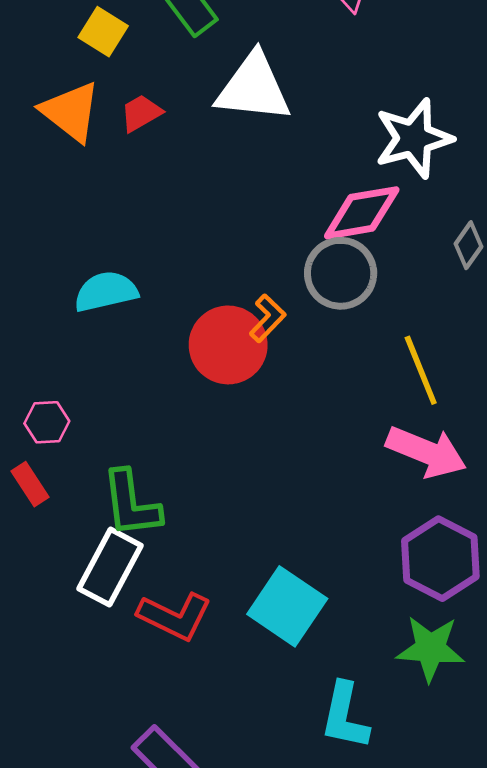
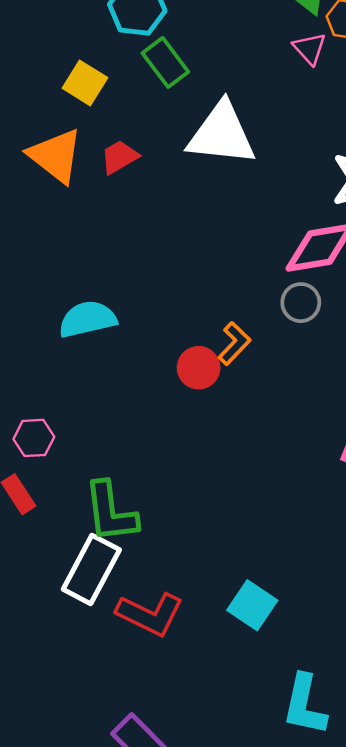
gray circle: (341, 273) -> (301, 303), size x0.6
red circle: (228, 345) -> (199, 368), size x0.6
cyan square: (287, 606) -> (252, 605), size x0.7

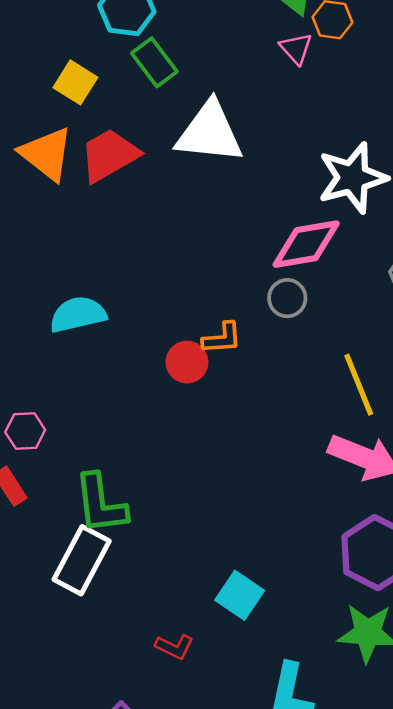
red trapezoid: (119, 157) -> (109, 155), size x1.6
orange L-shape: (234, 343) -> (222, 338), turned 42
red L-shape: (150, 614) -> (174, 647), moved, size x0.6

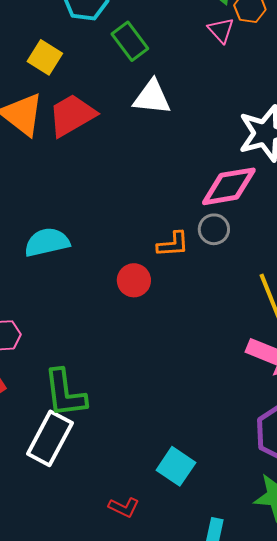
green rectangle: (154, 62) -> (130, 41), moved
white triangle: (210, 133) -> (152, 97), size x0.7
orange L-shape: (222, 338) -> (173, 244), moved

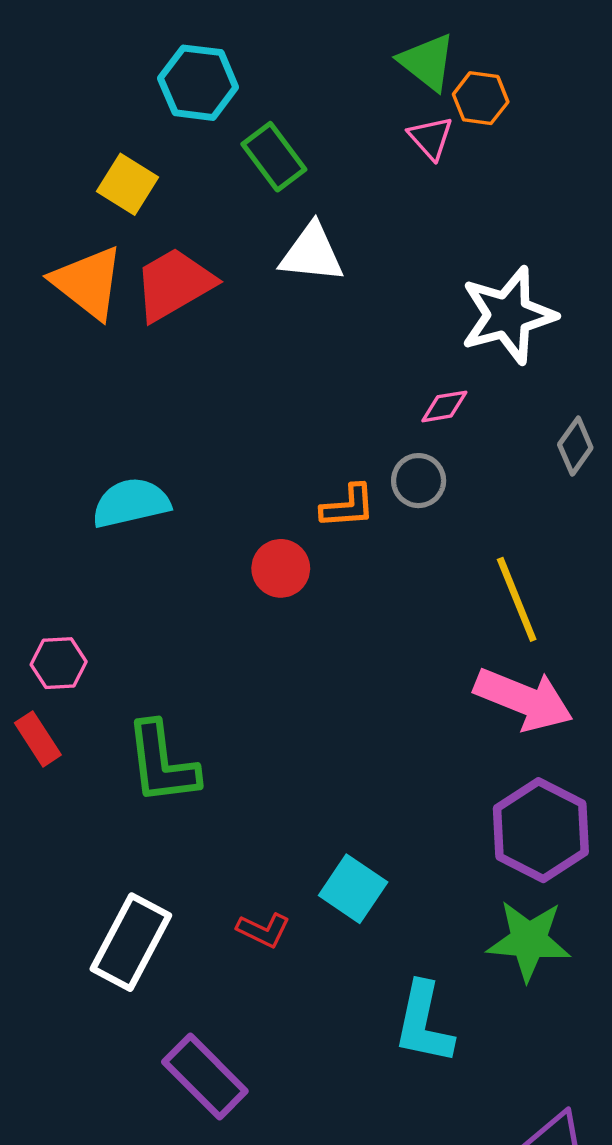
pink diamond: (229, 186) -> (444, 406), size x0.5
white rectangle: (50, 438) -> (131, 942), moved
red L-shape: (124, 507) -> (264, 930), moved

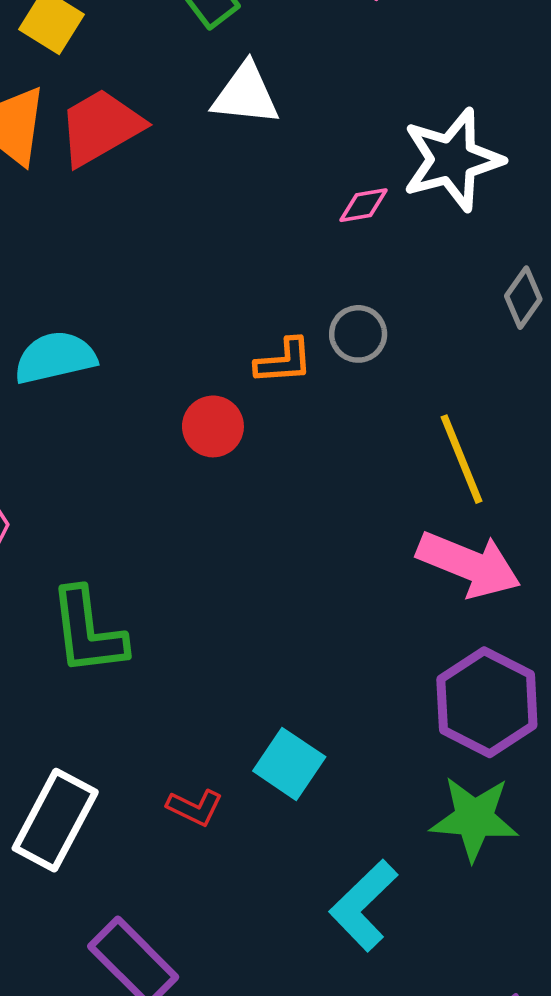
pink diamond: (444, 406) -> (364, 205), moved
cyan L-shape: (424, 1023) -> (364, 905), turned 34

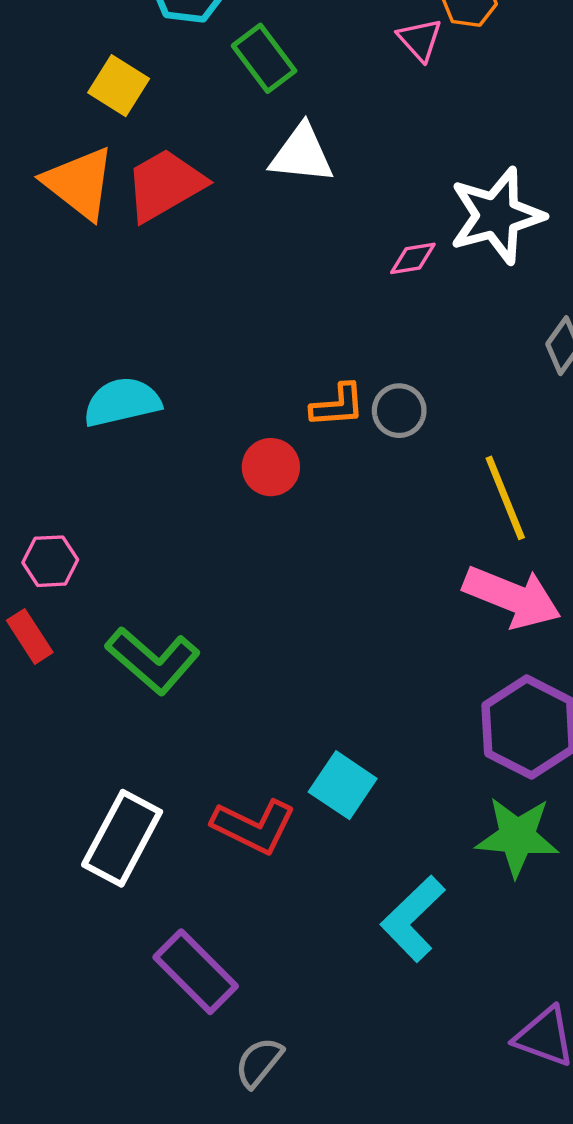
gray circle: (358, 334) -> (399, 411), moved
green L-shape: (88, 631) -> (153, 660), turned -42
red L-shape: (195, 807) -> (254, 826), size x1.6

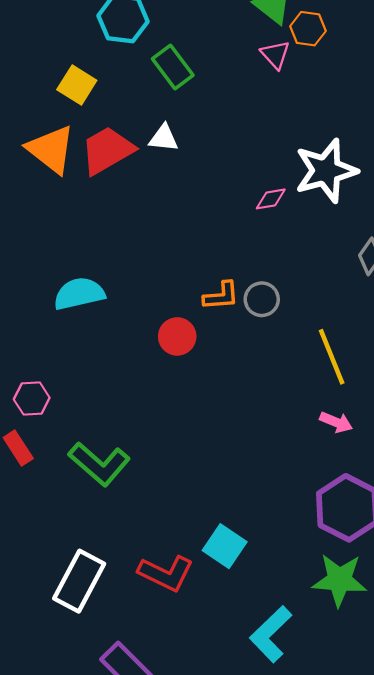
white triangle: (302, 154) -> (164, 138), moved, size x0.7
pink arrow: (512, 597) -> (336, 422), size x0.5

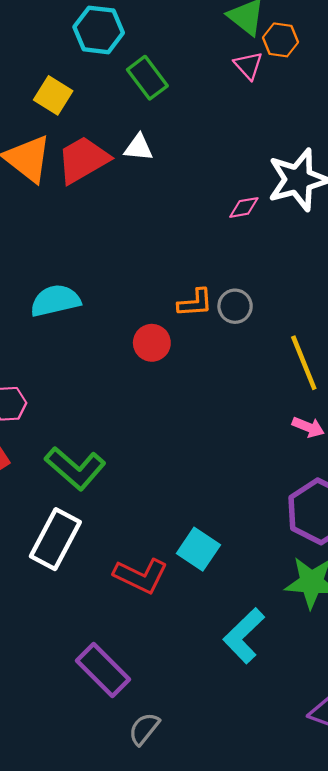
white rectangle: (79, 581) -> (55, 539), moved

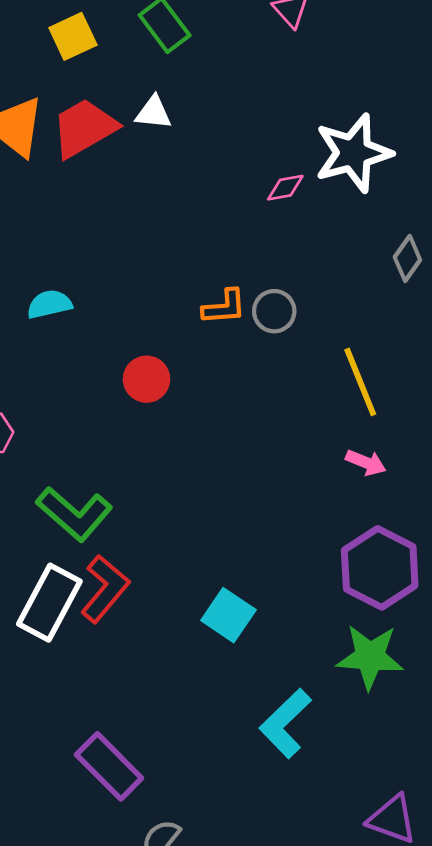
yellow square: (53, 95) -> (73, 36), moved, turned 33
cyan semicircle: (55, 301) -> (49, 304), size x0.7
red circle: (152, 343) -> (147, 379), moved
red L-shape: (141, 576) -> (105, 589), moved, turned -76

